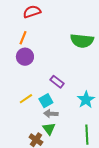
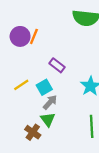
orange line: (23, 38) -> (34, 36), moved
gray arrow: (51, 114) -> (50, 102), turned 128

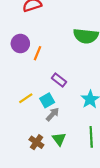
purple circle: (20, 36) -> (20, 44), moved
green triangle: (48, 119) -> (59, 139), moved

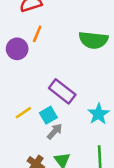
orange line: (38, 53) -> (37, 34), moved
purple rectangle: (59, 80) -> (62, 91), size x1.5

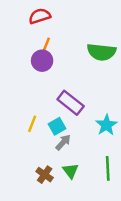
purple circle: (17, 49) -> (42, 61), moved
yellow line: (23, 113) -> (32, 124), turned -35

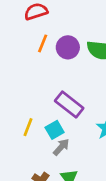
purple circle: (42, 61) -> (68, 47), moved

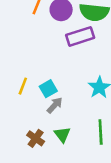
purple rectangle: (69, 105) -> (80, 36), moved, turned -56

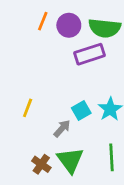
cyan square: (48, 89) -> (81, 111), moved
green triangle: (62, 135) -> (70, 160), size x1.5

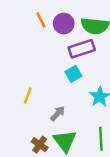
orange line: (43, 21) -> (41, 20), turned -49
cyan square: (81, 111) -> (73, 74), moved

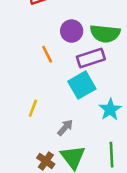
orange line: (41, 20) -> (47, 54), moved
cyan square: (73, 74) -> (82, 85), size x1.5

